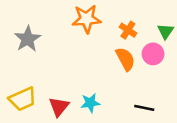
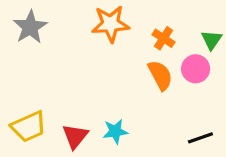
gray star: (28, 39) -> (30, 27), moved
black line: (144, 108) -> (200, 138), moved, turned -30

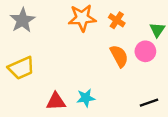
orange cross: (163, 38) -> (117, 20), moved
yellow trapezoid: (29, 127) -> (21, 68), moved
red triangle: (75, 136) -> (56, 101), turned 48

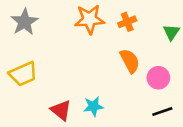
orange cross: (117, 20) -> (127, 22), turned 35
pink circle: (145, 51) -> (158, 78), moved
red triangle: (56, 101) -> (61, 110), turned 42

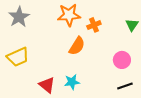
orange cross: (127, 22) -> (94, 25), moved
orange semicircle: (130, 61) -> (77, 46), moved, turned 60

